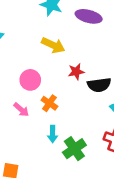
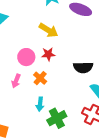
red star: (76, 72) -> (48, 54), moved
pink arrow: (21, 110) -> (16, 81), turned 64

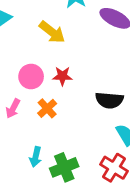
yellow arrow: (48, 30) -> (52, 32), moved
cyan arrow: (40, 104) -> (36, 157), moved

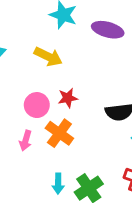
orange cross: (47, 108) -> (59, 133), size x1.4

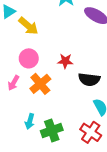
yellow arrow: (48, 57) -> (28, 26), moved
red star: (68, 98) -> (65, 61), moved

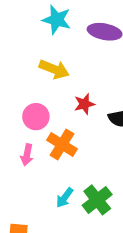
yellow arrow: (28, 26) -> (54, 69), moved
cyan arrow: (30, 121) -> (65, 198), turned 40

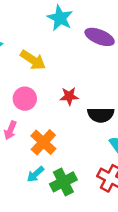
yellow arrow: (54, 69) -> (33, 60), moved
orange cross: (62, 144) -> (43, 142), moved

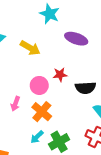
purple ellipse: (100, 37) -> (76, 39), moved
pink circle: (25, 99) -> (39, 85), moved

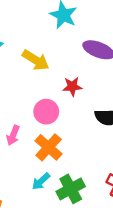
red star: (60, 75) -> (72, 86), moved

